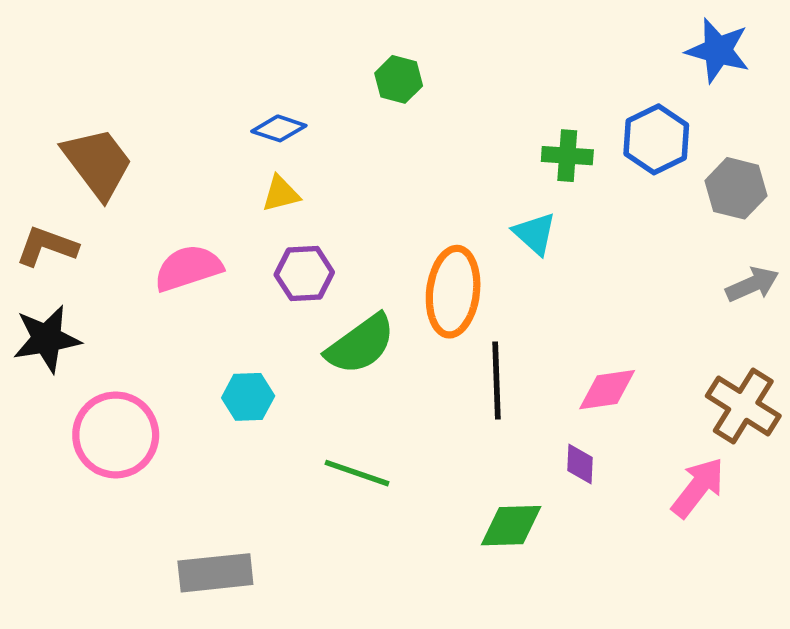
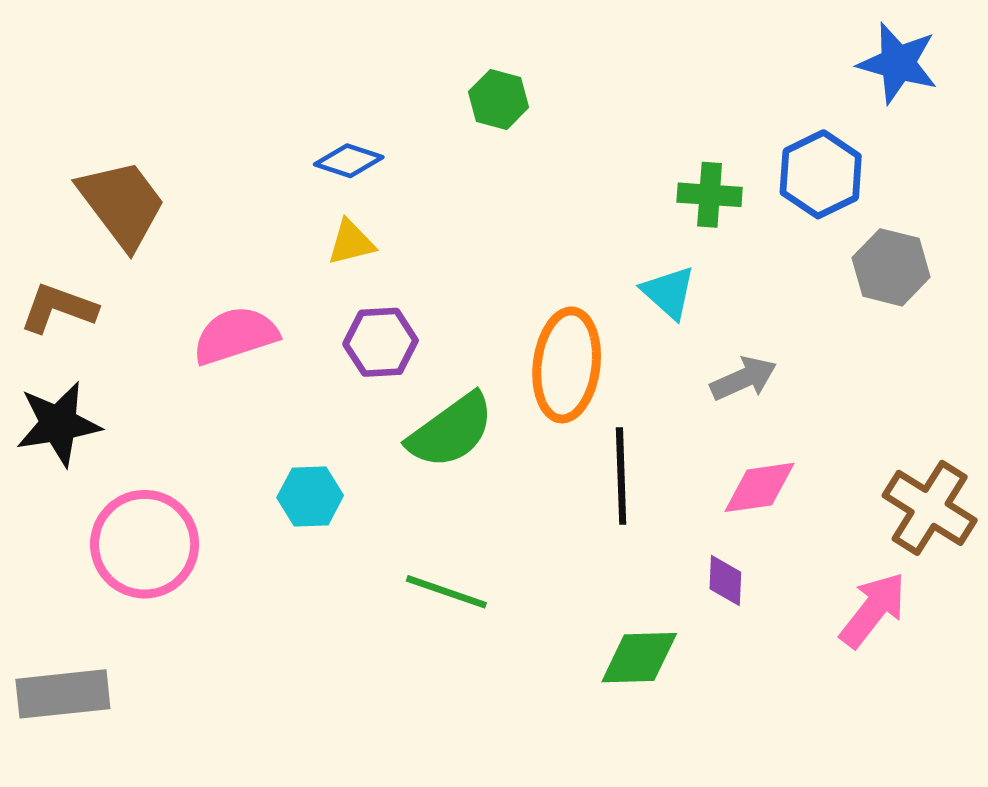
gray hexagon: (736, 188) -> (891, 267), moved
gray arrow: (752, 284) -> (744, 379), moved
gray rectangle: (215, 573) -> (63, 694), moved

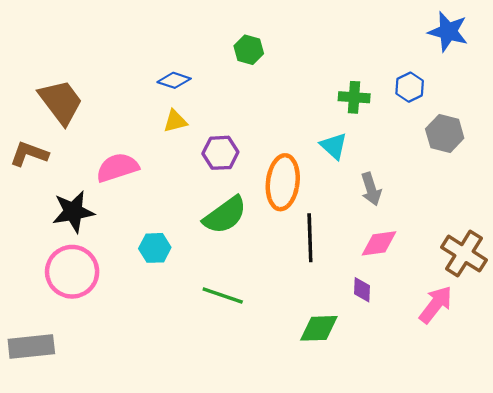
blue hexagon: (821, 174) -> (410, 87), size x0.7
purple hexagon: (381, 342) -> (220, 153), moved
gray arrow: (744, 379) -> (371, 189), turned 96
black star: (58, 424) -> (73, 212), moved

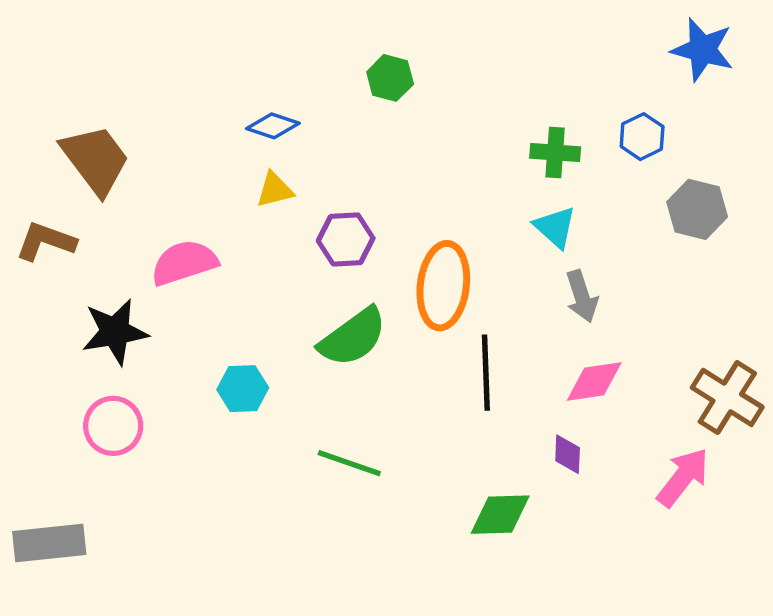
cyan triangle: (334, 146) -> (555, 227), moved
pink circle: (72, 272) -> (113, 426), size x0.7

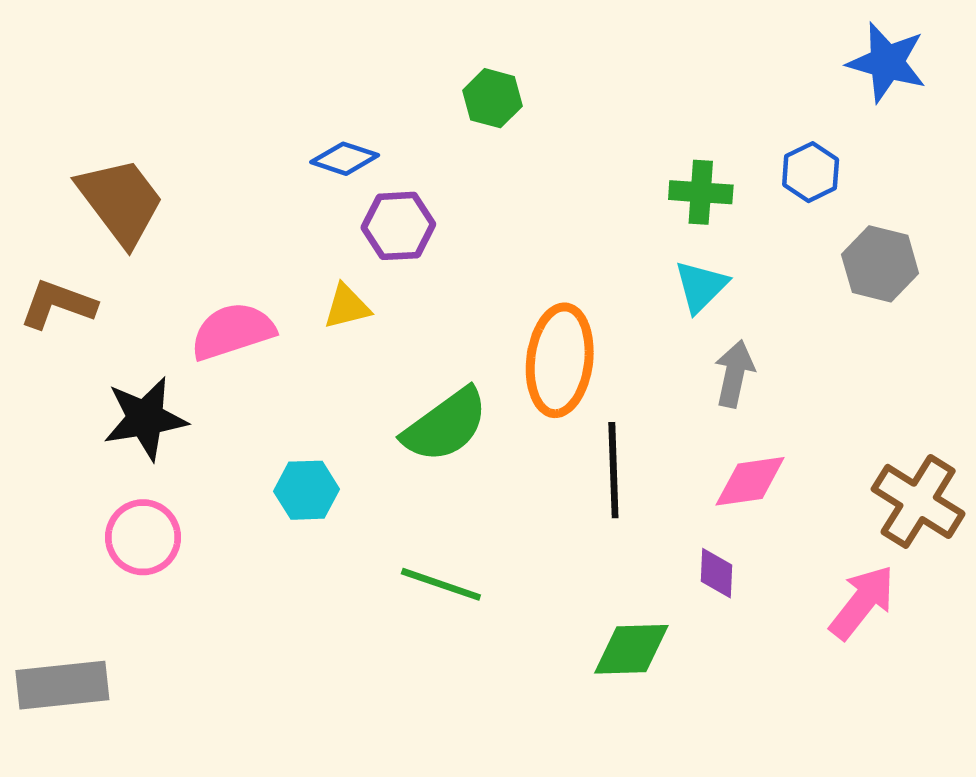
yellow triangle: (275, 190) -> (347, 307), moved
cyan triangle: (555, 227) -> (701, 286), turned 33
purple hexagon: (346, 240) -> (398, 226), moved
gray arrow: (582, 296) -> (734, 374), turned -150

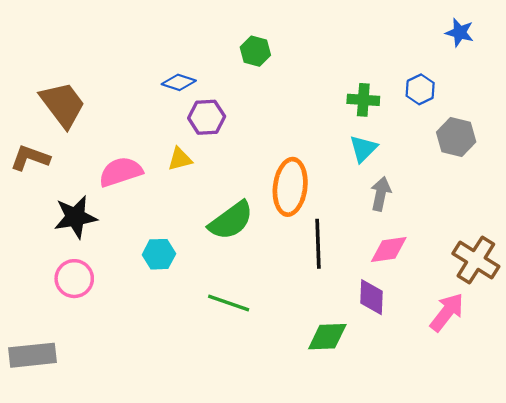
blue star: (887, 62) -> (460, 32), size x0.7
purple diamond: (717, 573) -> (371, 297), size x1.4

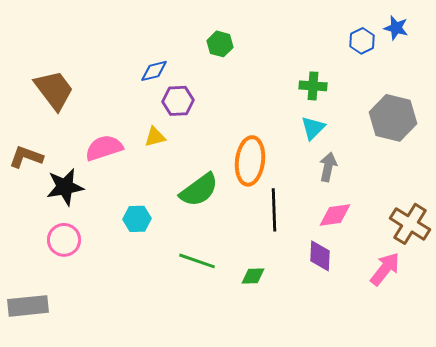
blue diamond: (179, 82) -> (154, 71), turned -32
blue hexagon: (420, 89) -> (362, 41), moved
gray hexagon: (456, 137) -> (393, 118), size x1.4
brown L-shape: (30, 158) -> (26, 157), moved
green diamond: (327, 337) -> (253, 276), moved, size x0.7

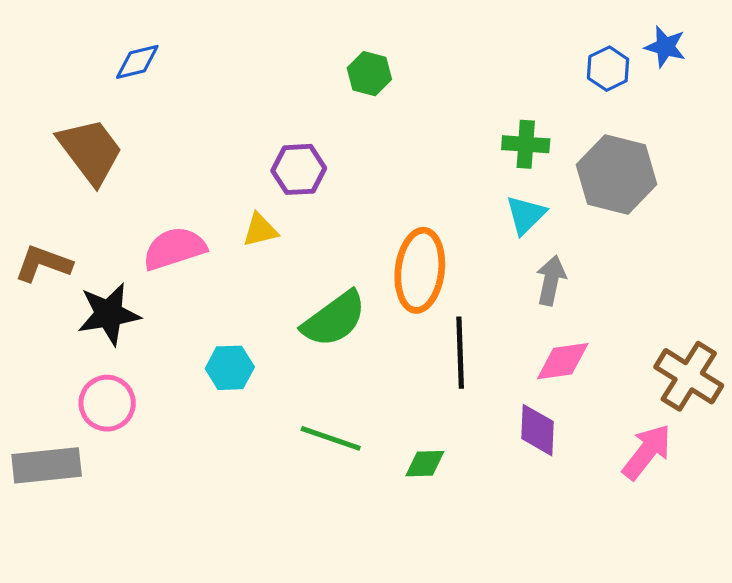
blue diamond: (154, 71) -> (137, 62), moved
gray hexagon: (393, 118) -> (616, 175), moved
gray rectangle: (28, 306) -> (47, 465), moved

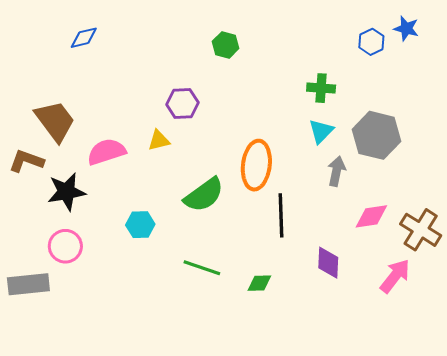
brown trapezoid: (90, 151) -> (55, 121), moved
gray hexagon: (616, 175) -> (377, 135), moved
pink diamond: (563, 361) -> (371, 216), moved

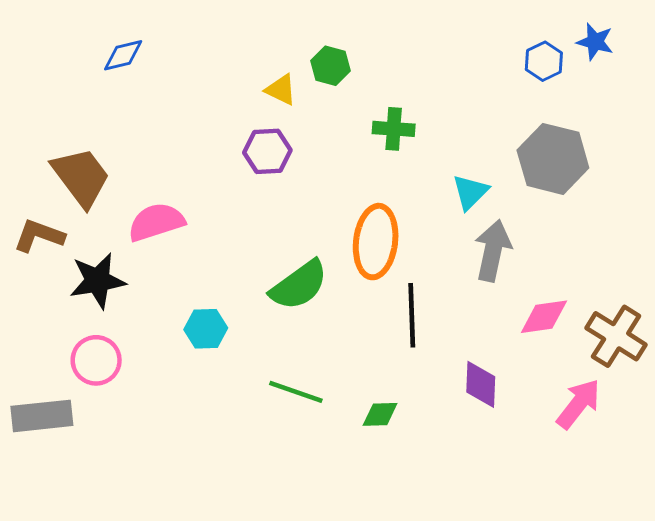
green cross: (321, 88) -> (394, 129), moved
gray hexagon: (377, 135) -> (553, 159), moved
yellow triangle: (159, 140) -> (281, 90), moved, turned 40
gray arrow: (336, 171) -> (493, 251), size x1.4

